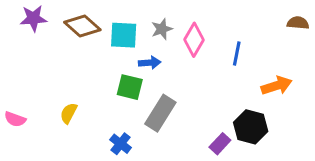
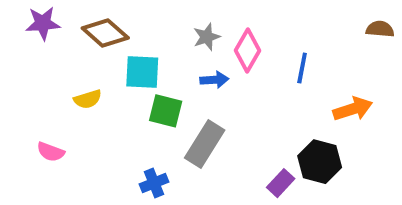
cyan square: (124, 35) -> (142, 72), moved
blue arrow: (150, 63) -> (214, 80), moved
yellow semicircle: (69, 113) -> (88, 99), moved, turned -135
pink semicircle: (15, 119) -> (51, 152), moved
blue cross: (121, 144) -> (154, 183), turned 30

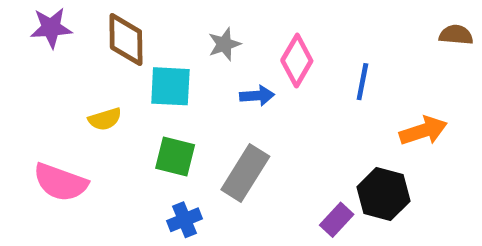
brown diamond: (105, 33) -> (126, 40), turned 48
gray star: (207, 37) -> (224, 44), moved
green square: (166, 111) -> (175, 157), moved
pink semicircle: (51, 152) -> (60, 182), size x1.6

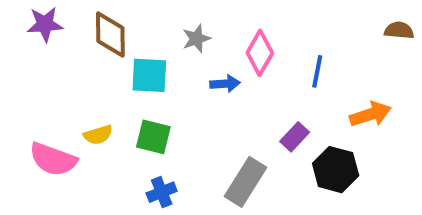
yellow semicircle: (105, 119) -> (98, 135), moved
gray rectangle: (245, 173) -> (246, 182), moved
purple rectangle: (337, 220) -> (295, 137), moved

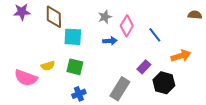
gray star: (196, 39) -> (105, 17), moved
blue line: (317, 71) -> (155, 35), turned -49

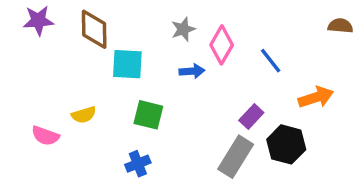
green square: (75, 67) -> (148, 115), moved
pink semicircle: (26, 78) -> (45, 136), size x0.7
gray rectangle: (120, 89) -> (236, 157), moved

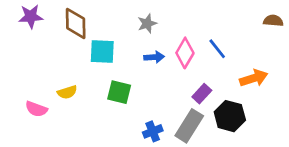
pink diamond: (222, 45) -> (185, 53), moved
blue cross: (138, 164) -> (153, 131), moved

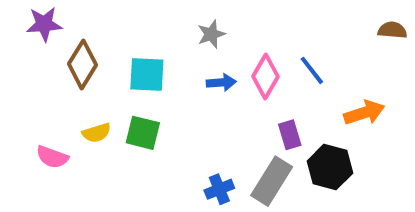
brown diamond: (76, 23) -> (82, 64), moved, turned 32
green square: (119, 92) -> (143, 133), moved
purple rectangle: (202, 94) -> (290, 135), turned -60

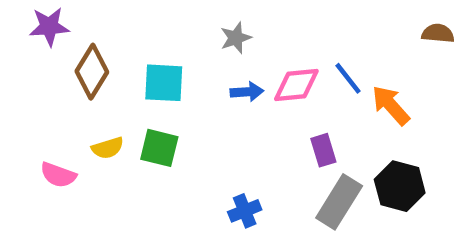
pink diamond: (266, 76) -> (296, 85), turned 54
orange arrow: (364, 113) -> (391, 105), moved, turned -114
black hexagon: (330, 167) -> (400, 186), moved
gray rectangle: (272, 181) -> (339, 202), moved

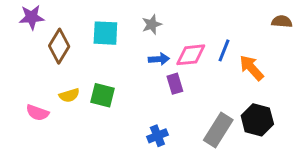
blue line: (348, 78) -> (224, 50), turned 60
cyan square: (164, 83) -> (105, 33), moved
purple rectangle: (323, 150) -> (175, 84), moved

